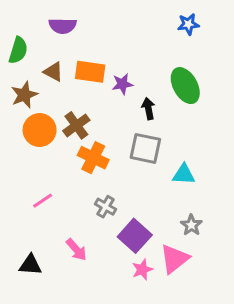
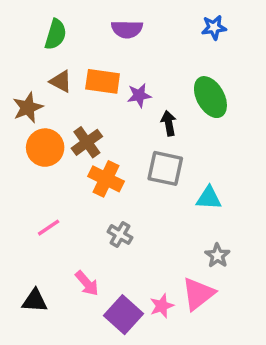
purple semicircle: (63, 26) -> (127, 29), moved
green semicircle: (18, 50) -> (56, 34), moved
purple square: (135, 236) -> (123, 315), moved

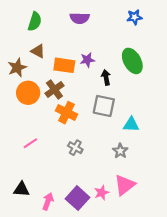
orange rectangle: (103, 81) -> (64, 65), moved
gray star: (217, 255) -> (120, 151), moved
pink arrow: (87, 283) -> (48, 201), moved, turned -119

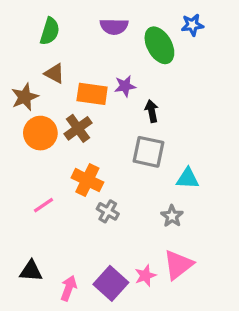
green ellipse: (132, 61) -> (159, 45), moved
orange cross: (66, 113) -> (87, 180), moved

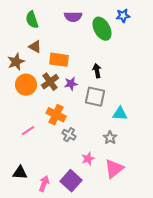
green semicircle: (50, 31) -> (32, 20), turned 144
purple star: (125, 86) -> (71, 84), moved
pink star: (145, 276) -> (88, 159), moved

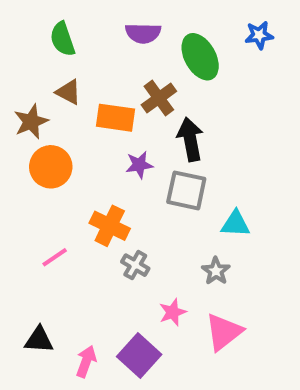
blue star: (123, 16) -> (259, 35), moved
black arrow: (97, 71) -> (190, 139), size x1.5
brown cross: (50, 82) -> (159, 98), moved

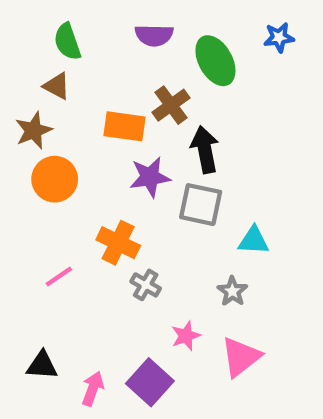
brown triangle: (68, 92) -> (57, 86), moved
purple star: (139, 165) -> (150, 177), size x1.4

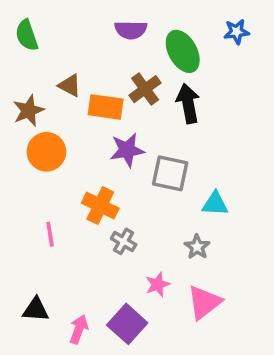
green semicircle: (67, 42) -> (27, 35), moved
brown triangle: (57, 86) -> (70, 85), moved
black arrow: (205, 150) -> (188, 103), moved
pink line: (59, 276) -> (50, 234), turned -65

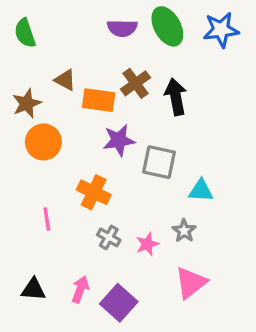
blue star: (237, 32) -> (221, 30), size x1.5
green ellipse: (183, 51) -> (167, 26), moved
gray cross: (124, 241) -> (109, 237), moved
pink star: (158, 284) -> (147, 244), moved
pink arrow: (79, 329) -> (80, 289), moved

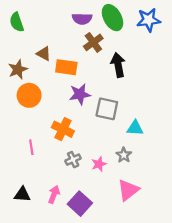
brown cross: (136, 83) -> (93, 42), moved
gray cross: (109, 237) -> (73, 160), turned 35

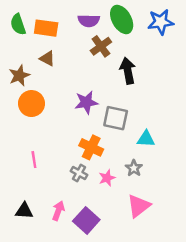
orange rectangle: (66, 67) -> (46, 28), moved
orange cross: (63, 129) -> (91, 147), moved
gray cross: (73, 160) -> (79, 173), turned -35

